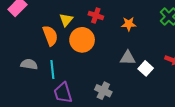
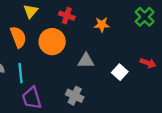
yellow triangle: (66, 20) -> (31, 11), moved
gray triangle: (128, 58) -> (86, 61), moved

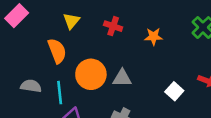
orange circle: (52, 42) -> (91, 74), moved
gray triangle: (86, 61) -> (122, 78), moved

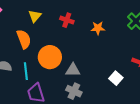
gray triangle: (122, 78) -> (73, 70), moved
white square: (174, 91) -> (116, 78), moved

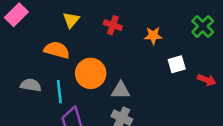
orange semicircle: (24, 39) -> (57, 50), turned -54
white square: (116, 78) -> (177, 64), moved, turned 32

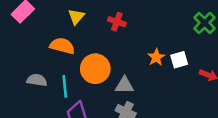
orange star: (153, 36) -> (156, 57), moved, turned -30

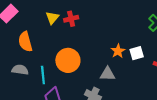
red cross: (117, 22) -> (71, 19), moved, turned -32
orange semicircle: (62, 46) -> (25, 42), moved, turned -120
gray triangle: (124, 85) -> (108, 74), moved

